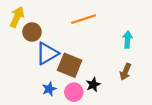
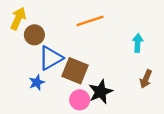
brown arrow: (125, 72) -> (146, 79), moved
black star: (93, 85) -> (101, 92), size x1.5
blue star: (49, 89) -> (37, 82), moved

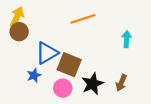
brown circle: (34, 35) -> (19, 32), moved
brown arrow: (146, 79) -> (121, 83), moved
pink circle: (80, 100) -> (63, 88), moved

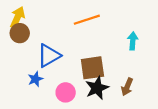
brown square: (69, 65) -> (92, 68), moved, turned -30

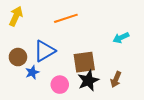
orange line: (87, 20) -> (66, 18), moved
brown circle: (20, 33) -> (18, 57), moved
cyan arrow: (133, 41) -> (121, 38), turned -119

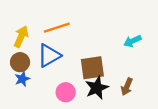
yellow arrow: (16, 16) -> (21, 37), moved
orange line: (66, 18) -> (57, 28), moved
blue star: (32, 72) -> (22, 79), moved

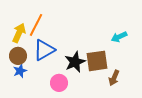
orange line: (57, 28) -> (36, 25), moved, turned -45
brown square: (92, 68) -> (97, 61), moved
black star: (97, 88) -> (75, 62), moved

